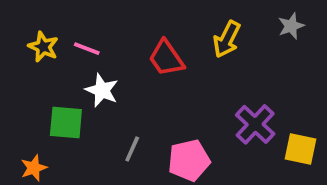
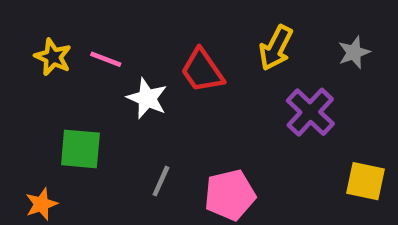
gray star: (291, 26) -> (354, 52), moved
white star: (102, 90) -> (147, 98), moved
purple cross: (255, 124) -> (310, 112), moved

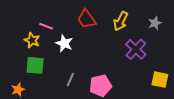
yellow star: (53, 57) -> (32, 40), moved
red trapezoid: (202, 71) -> (86, 19), moved

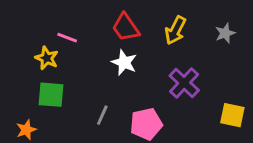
white star: (64, 43) -> (124, 62), moved
purple cross: (136, 49) -> (184, 83), moved

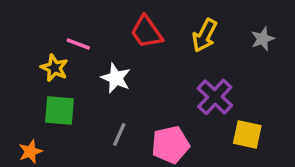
white star: (124, 62) -> (116, 78), moved
yellow square: (232, 115) -> (247, 134), moved

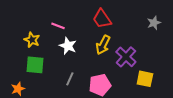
red trapezoid: (147, 32) -> (102, 19), moved
yellow arrow: (205, 35) -> (103, 45), moved
pink line: (78, 44) -> (58, 26), moved

